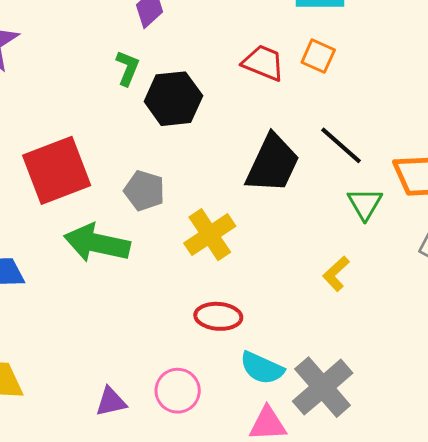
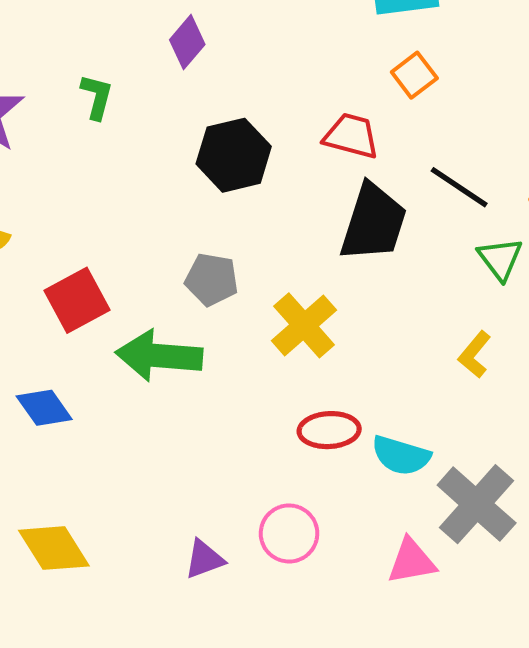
orange square: (318, 56) -> (414, 75), turned 36
red trapezoid: (263, 63) -> (351, 136), moved
green L-shape: (127, 68) -> (97, 97), moved
red square: (57, 170) -> (77, 300), moved, size x0.7
cyan semicircle: (262, 368) -> (401, 455), moved

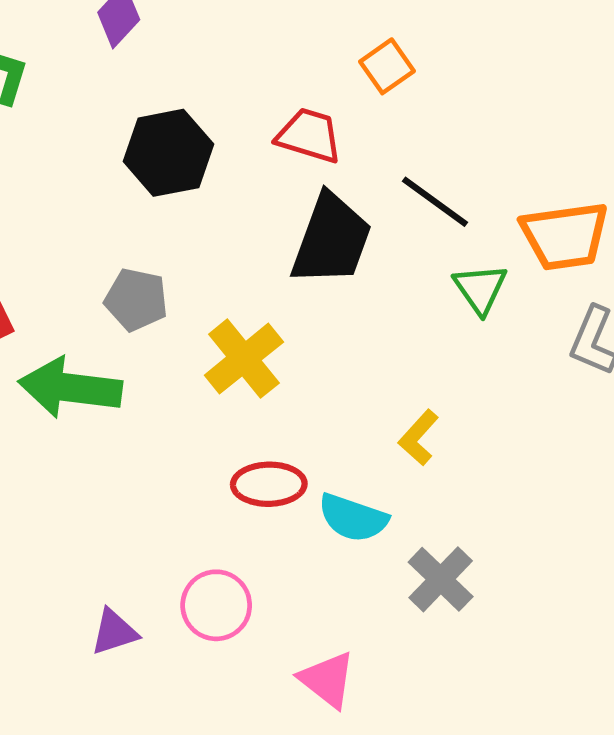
yellow L-shape: (475, 355) -> (418, 438), moved
gray cross: (477, 504) -> (441, 579), size x0.7
pink triangle: (412, 561) -> (327, 680), moved, turned 46

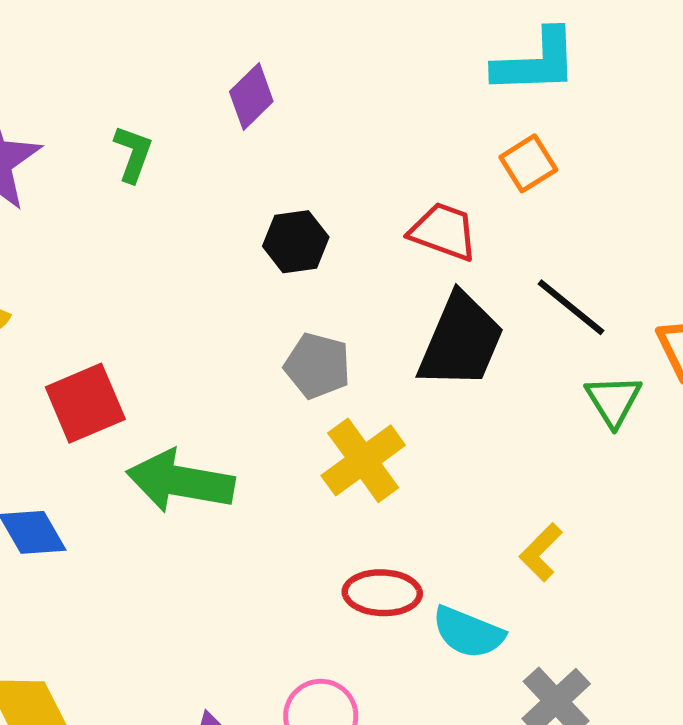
black hexagon: (168, 153) -> (296, 242), size x0.7
gray pentagon: (136, 300) -> (317, 366), moved

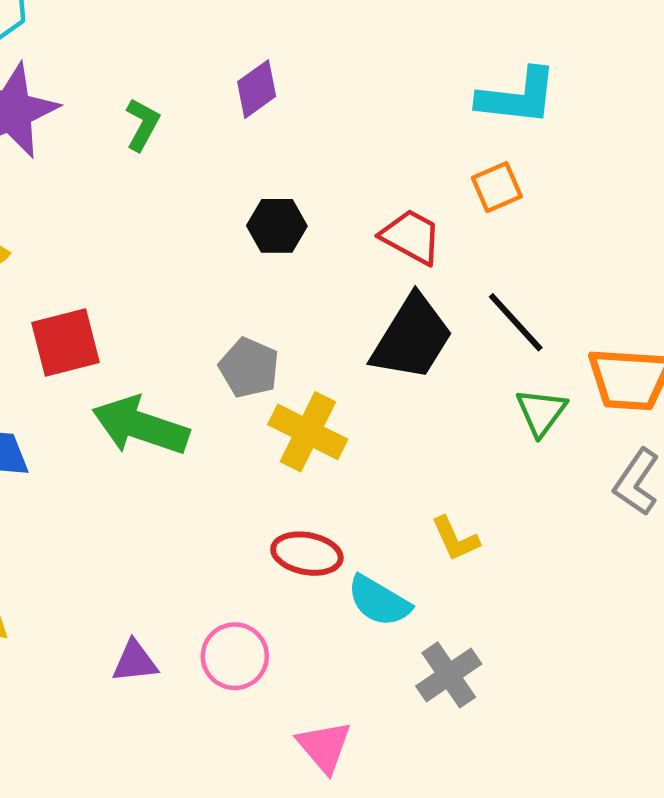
gray pentagon: (317, 366) -> (249, 368), moved
yellow cross: (363, 460) -> (308, 432), turned -36
yellow L-shape: (541, 552) -> (455, 539), turned -78

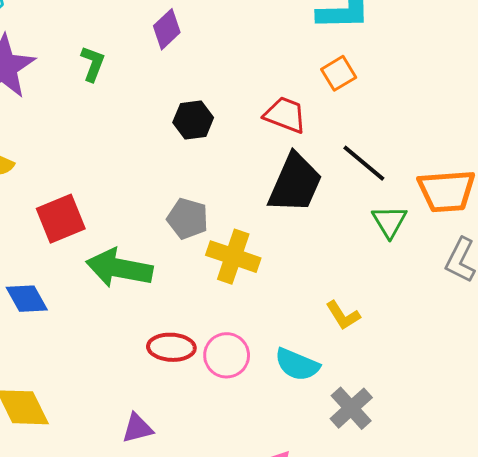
red ellipse: (307, 554) -> (171, 347), moved
pink circle: (235, 656) -> (227, 355), moved

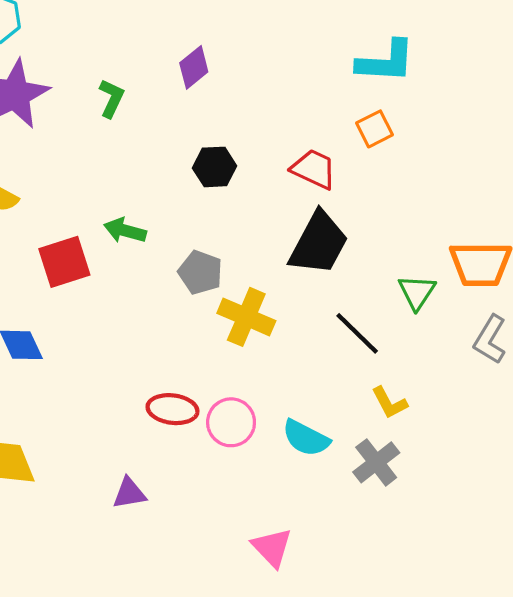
black line: (364, 163) -> (357, 333), moved
green arrow: (119, 268) -> (125, 230), moved, size x0.6
yellow L-shape: (343, 315) -> (389, 403), moved
gray cross: (351, 408) -> (376, 462), moved

